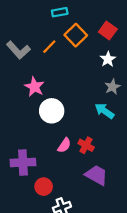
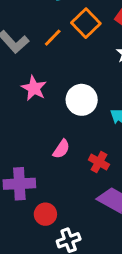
white circle: (52, 111) -> (82, 100), moved
pink semicircle: (64, 145) -> (61, 149), moved

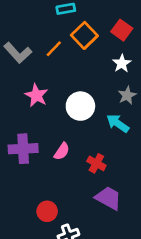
purple cross: (19, 184) -> (23, 149), moved

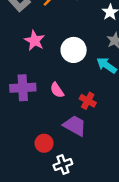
pink semicircle: (62, 151) -> (57, 90), turned 112
purple trapezoid: (108, 198) -> (75, 126), moved

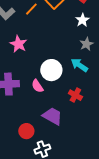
white circle: (74, 50) -> (51, 70), moved
red cross: (88, 101) -> (75, 95), moved

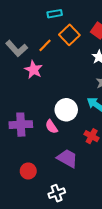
pink star: (18, 44) -> (33, 70), moved
red circle: (26, 131) -> (28, 171), moved

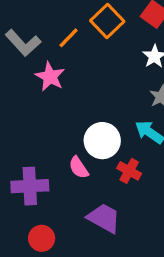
purple cross: (21, 125) -> (30, 186), moved
red cross: (92, 136) -> (129, 171), moved

